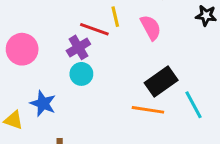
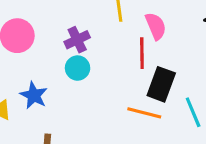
red line: (94, 29) -> (142, 53), moved, turned 64
black rectangle: (161, 82) -> (161, 84), turned -40

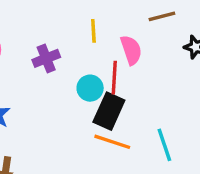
cyan circle: (78, 68) -> (90, 88), moved
black rectangle: (161, 84) -> (109, 111), moved

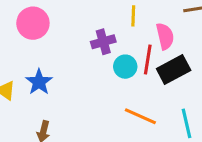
purple cross: (46, 58) -> (103, 42), moved
black rectangle: (109, 111) -> (174, 70), moved, turned 32

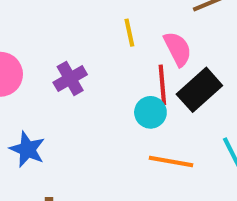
purple cross: (103, 42) -> (70, 78), moved
cyan circle: (125, 67) -> (150, 112), moved

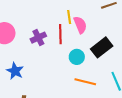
pink semicircle: (178, 49) -> (80, 25), moved
red line: (162, 85) -> (60, 34), moved

